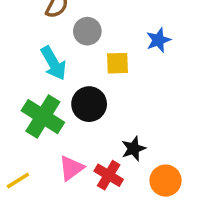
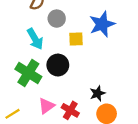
blue star: (158, 40) -> (102, 24), size x1.6
black star: (134, 149) -> (98, 93), moved

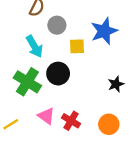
black star: (98, 93) -> (116, 84), moved
pink triangle: (46, 106) -> (46, 116), turned -48

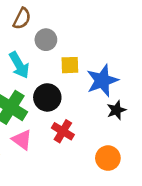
blue star: (104, 31) -> (102, 81), moved
pink triangle: (46, 116) -> (22, 140), moved
red cross: (71, 121) -> (63, 131), moved

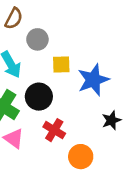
black star: (116, 110) -> (111, 120), moved
orange circle: (108, 158) -> (81, 157), moved

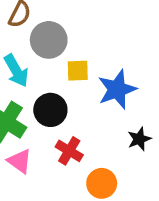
gray circle: (37, 39) -> (49, 40), size x1.4

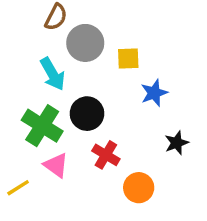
yellow square: (78, 71) -> (128, 58), moved
blue star: (117, 89) -> (154, 93), size x0.7

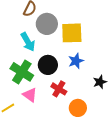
yellow square: (128, 58) -> (72, 33), size x1.6
blue star: (154, 93) -> (76, 61), moved

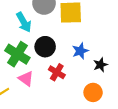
blue star: (76, 61) -> (80, 51), moved
orange circle: (78, 108) -> (93, 92), moved

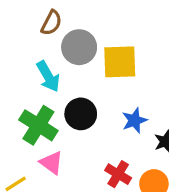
red cross: (57, 72) -> (118, 174), moved

